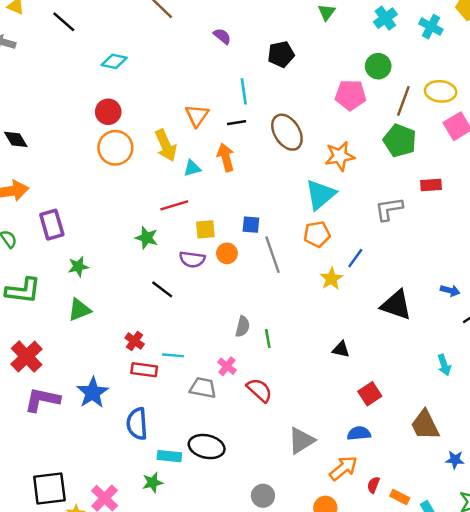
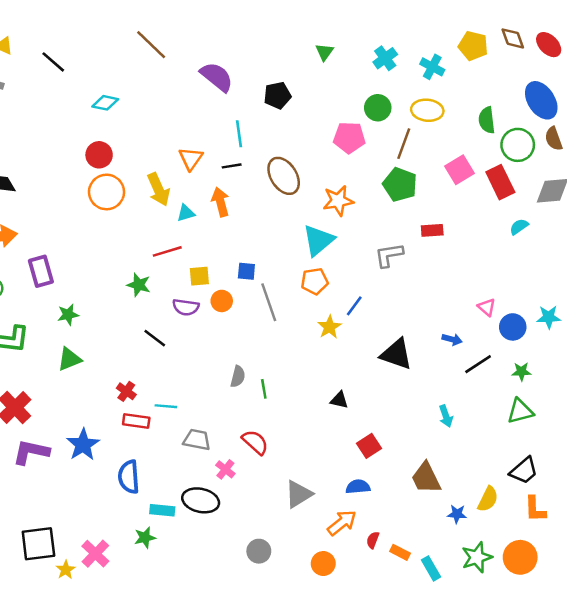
purple semicircle: (222, 36) -> (217, 77), size x1.8
yellow ellipse: (441, 91) -> (427, 110), moved
pink cross: (227, 366) -> (225, 469), moved

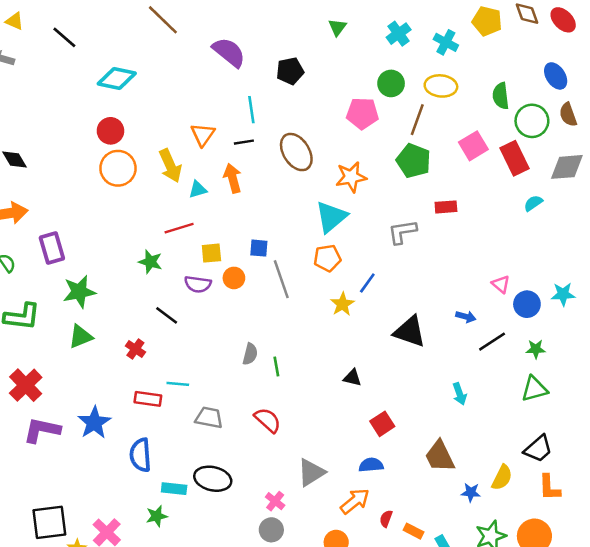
blue ellipse: (541, 100) -> (556, 76), size x0.7
cyan diamond: (105, 103) -> (117, 78), size x1.4
green star: (68, 315) -> (79, 292), size x1.5
red cross: (126, 391) -> (135, 349), moved
pink cross: (225, 469) -> (275, 501), moved

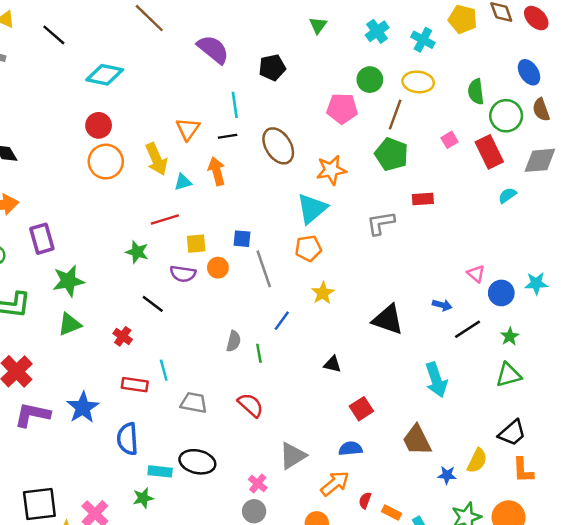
pink square: (473, 146) -> (449, 140), size x0.6
blue line: (367, 283) -> (282, 321), moved
green star: (536, 349) -> (510, 336), turned -30
cyan line: (178, 384) -> (164, 370), turned 70
cyan arrow: (460, 394) -> (436, 380), size x1.6

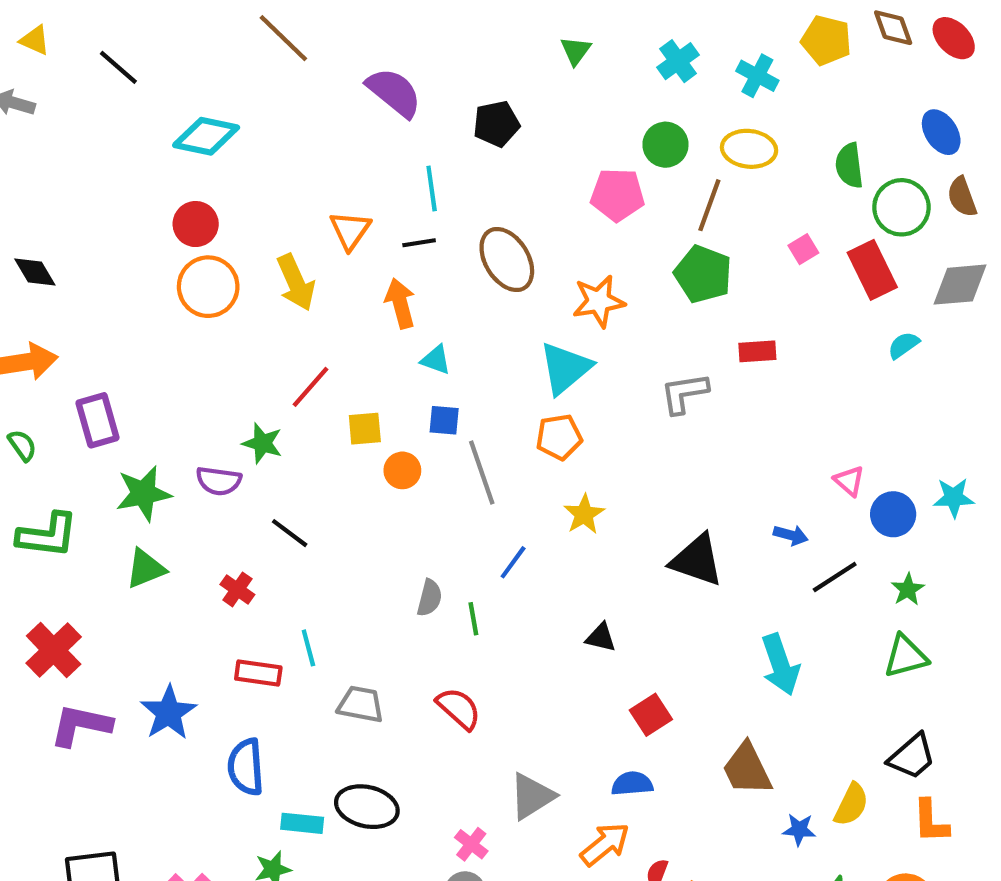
cyan triangle: (183, 182) -> (436, 360), moved, turned 36
red line: (165, 219) -> (310, 387), turned -32
purple semicircle: (183, 274) -> (219, 481), moved

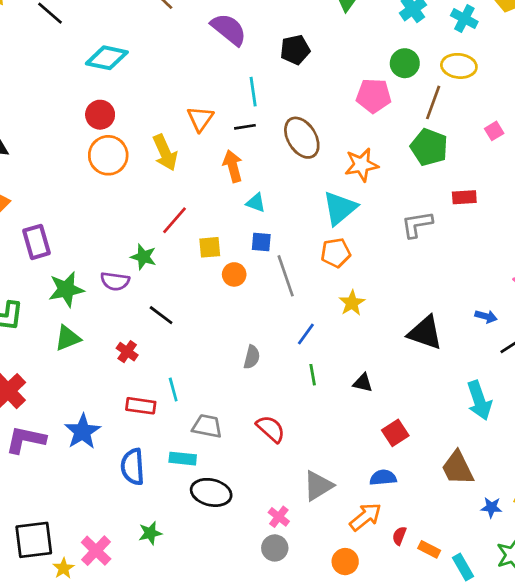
green line: (473, 619) -> (313, 375), moved
cyan rectangle: (302, 823) -> (183, 459), moved

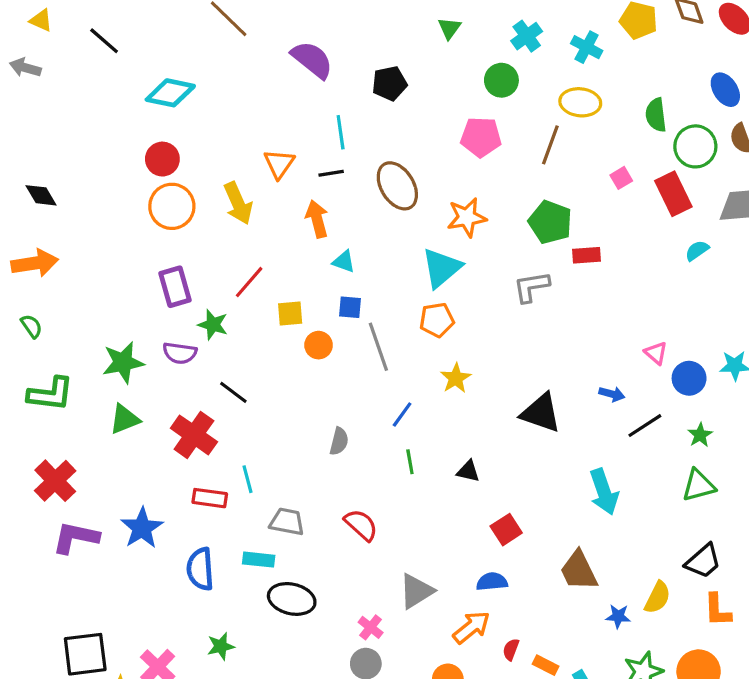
green circle: (405, 63) -> (501, 80), moved
green pentagon: (429, 147) -> (550, 222), moved
purple rectangle: (36, 242) -> (175, 287), moved
red cross: (127, 352) -> (194, 435), size x1.8

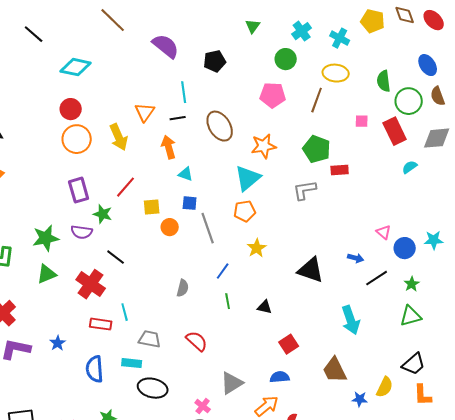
pink square: (621, 178) -> (362, 121), turned 32
blue star: (142, 528) -> (58, 343), size x0.6

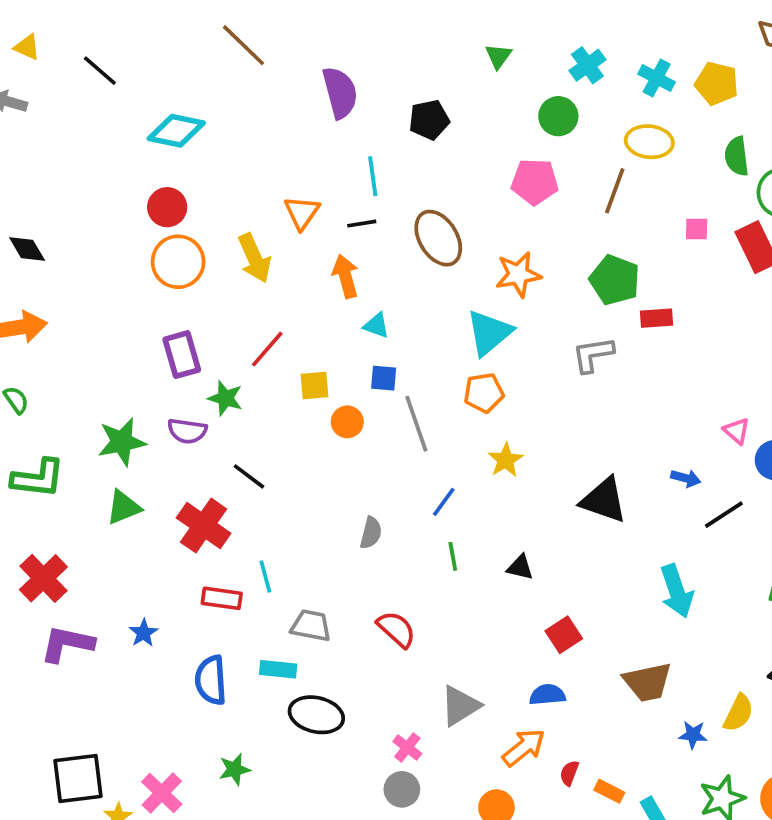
yellow pentagon: (373, 21) -> (717, 83), moved
purple semicircle: (166, 46) -> (340, 93), turned 36
brown trapezoid: (335, 370) -> (647, 682), turned -76

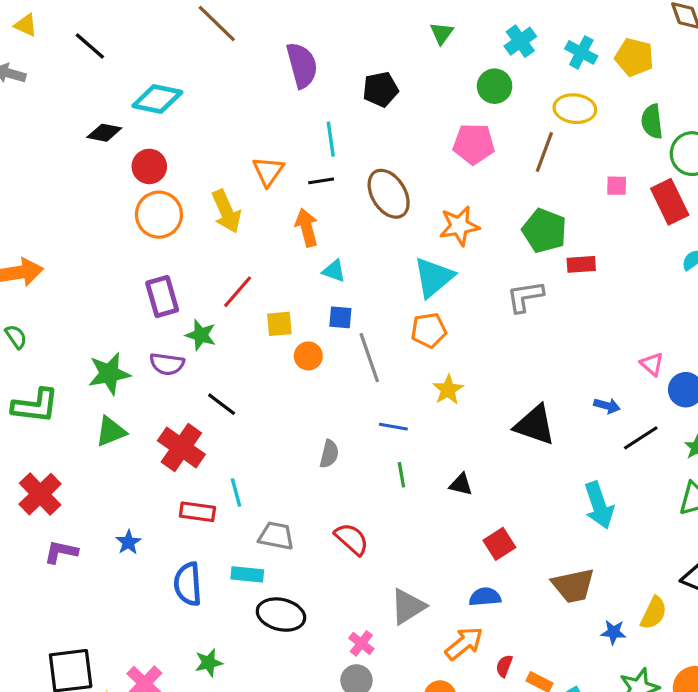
black diamond: (27, 249) -> (104, 133), moved, turned -48
blue line: (444, 502) -> (393, 427), turned 64
purple L-shape: (67, 644) -> (61, 552), size x0.7

